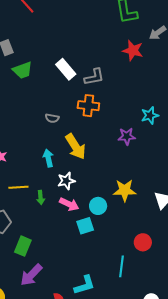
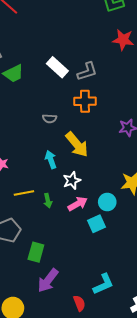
pink arrow: (69, 204) -> (78, 204), turned -48

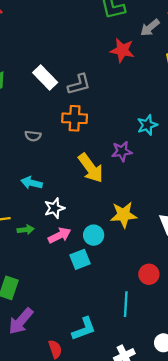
yellow arrow: (77, 144) -> (91, 168), moved
cyan arrow: (51, 160) -> (32, 183), turned -60
green arrow: (48, 201) -> (26, 230), turned -88

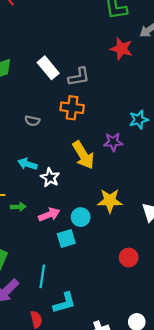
white star: (54, 208) -> (50, 178), moved, turned -30
cyan line: (126, 304) -> (42, 276), moved

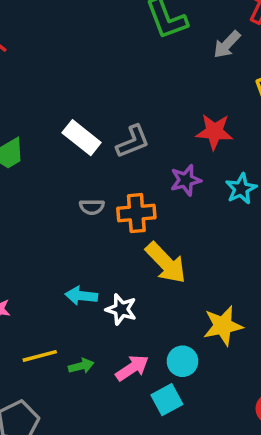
red star: (121, 49) -> (214, 132), moved
orange cross: (72, 108) -> (136, 213), moved
gray semicircle: (32, 121) -> (92, 207), moved
purple star: (113, 142) -> (186, 180), moved

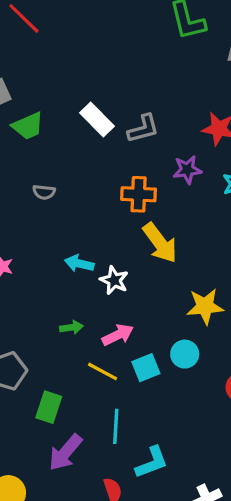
gray semicircle: (92, 207) -> (44, 192), moved
yellow line: (40, 356) -> (102, 371), moved, turned 36
cyan circle: (182, 361) -> (185, 354), moved

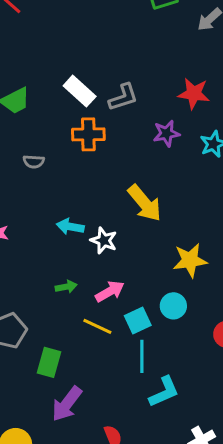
orange cross: (139, 194) -> (88, 134), moved
cyan line: (116, 426) -> (142, 356), moved
cyan L-shape: (152, 462) -> (164, 392), moved

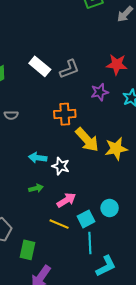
orange cross: (88, 134) -> (65, 114), moved
yellow star: (190, 260) -> (116, 149), moved
green arrow: (66, 287) -> (36, 188), moved

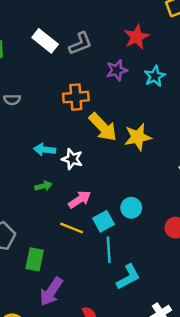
red star: (117, 64) -> (137, 37), turned -30

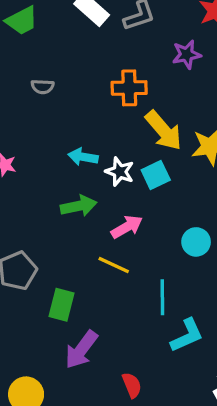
green arrow: (43, 186) -> (79, 206), size x1.5
cyan square: (104, 221) -> (156, 175), moved

